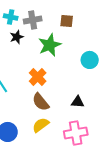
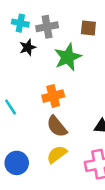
orange cross: (38, 77) -> (53, 96), turned 30

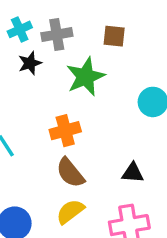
cyan cross: (20, 23) -> (20, 29), turned -35

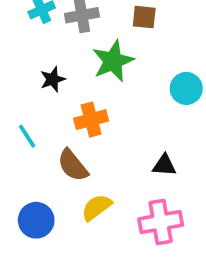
black star: (30, 63) -> (53, 79), moved
brown semicircle: (70, 173) -> (73, 165), moved

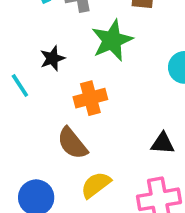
cyan line: (27, 136) -> (20, 85), moved

